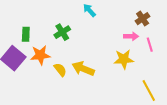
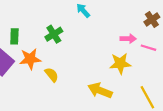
brown cross: (143, 19) -> (152, 20), moved
pink line: (150, 45) -> (148, 48), turned -56
yellow arrow: (83, 69) -> (100, 90), moved

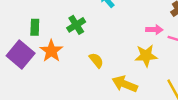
orange star: (30, 59) -> (51, 51), turned -30
yellow semicircle: (52, 75) -> (96, 60), moved

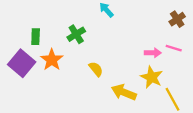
pink arrow: (154, 30) -> (153, 53), moved
yellow star: (146, 56) -> (152, 77), moved, turned 30

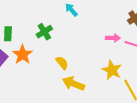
pink arrow: (153, 53) -> (113, 38), moved
yellow arrow: (124, 92) -> (73, 84), moved

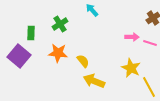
green cross: (44, 32) -> (60, 24), moved
orange star: (23, 54) -> (58, 53), moved, turned -30

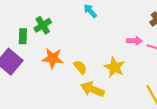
green cross: (60, 24) -> (43, 25), moved
yellow star: (131, 68) -> (114, 67), moved

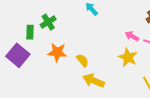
pink arrow: (134, 41) -> (132, 36), turned -152
yellow star: (114, 67) -> (128, 57), moved

